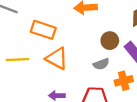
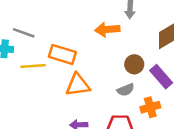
orange triangle: (57, 58) -> (78, 85), turned -35
yellow line: (17, 60) -> (33, 66), moved

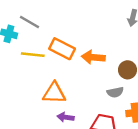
orange arrow: (107, 30) -> (93, 57), moved
orange triangle: (78, 85) -> (54, 93), moved

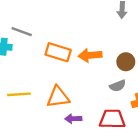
yellow line: (33, 55) -> (19, 94), moved

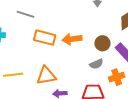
gray line: (22, 32) -> (25, 14), moved

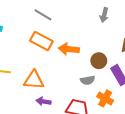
gray line: (25, 14) -> (43, 15), moved
orange cross: (117, 77) -> (105, 98), turned 35

